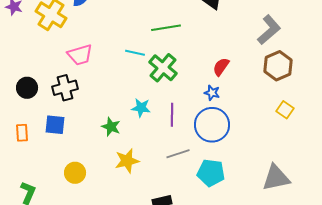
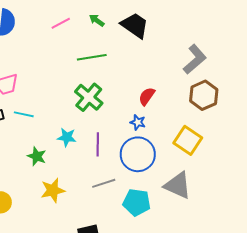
cyan line: (135, 53) -> (24, 114), moved
yellow square: (285, 110) -> (188, 140), moved, size x1.6
gray triangle: (276, 178) -> (178, 185), moved, turned 36

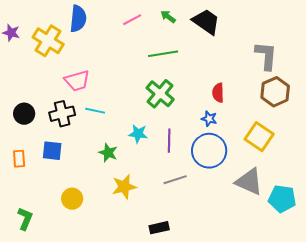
gray L-shape: (195, 59) -> (266, 56), turned -44
red semicircle: (147, 96) -> (218, 93), turned -36
cyan pentagon: (137, 202) -> (282, 199), moved

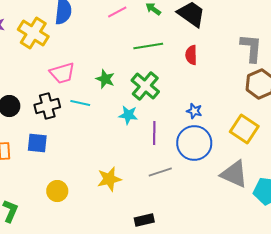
red semicircle: (218, 93) -> (191, 55), moved
cyan star: (138, 134) -> (128, 115), moved
green star: (108, 153) -> (105, 79), moved

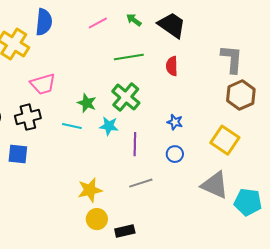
green star: (105, 79) -> (87, 103), moved
cyan line: (80, 103) -> (72, 126), moved
blue circle: (194, 143) -> (175, 154), size x0.5
yellow circle: (57, 191) -> (97, 219), moved

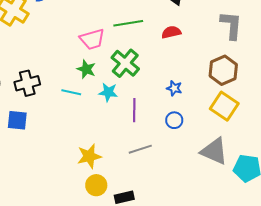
red semicircle: (172, 66) -> (171, 32), turned 78
pink trapezoid: (43, 84) -> (92, 39), moved
brown hexagon: (241, 95) -> (223, 70), moved

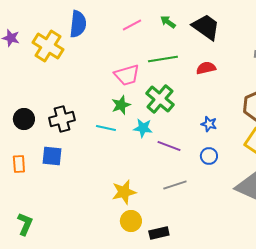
green star: (86, 69) -> (121, 105), turned 30
purple line: (134, 110) -> (169, 146), turned -70

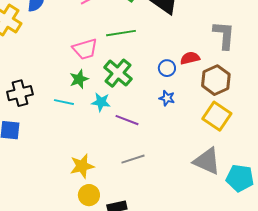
red semicircle: (206, 68) -> (190, 58), moved
blue circle: (209, 156) -> (167, 68), moved

